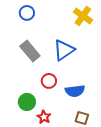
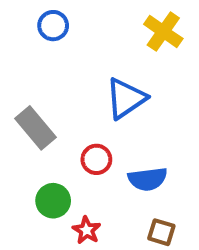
gray rectangle: (30, 51) -> (35, 128), moved

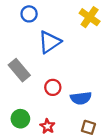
blue triangle: (126, 98) -> (50, 42), moved
green circle: (53, 201) -> (20, 119), moved

